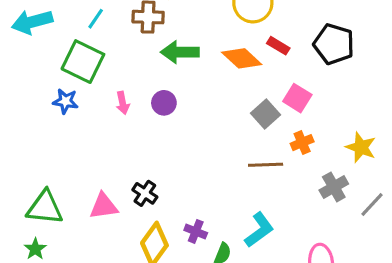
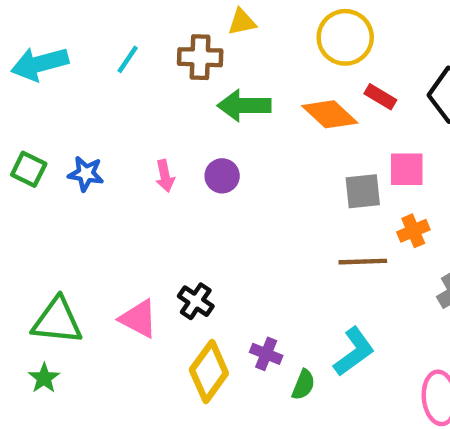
green square: (83, 62) -> (29, 169), moved, size x0.6
pink square: (297, 98) -> (407, 169), turned -32
gray square: (266, 114) -> (363, 191), turned 36
pink triangle: (104, 206) -> (139, 319), turned 36

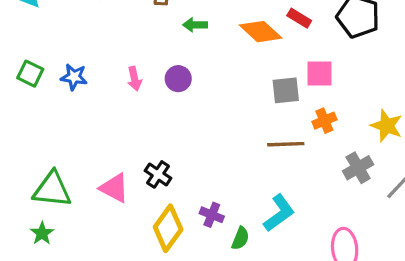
green arrow: (244, 106) -> (195, 25), size x0.6

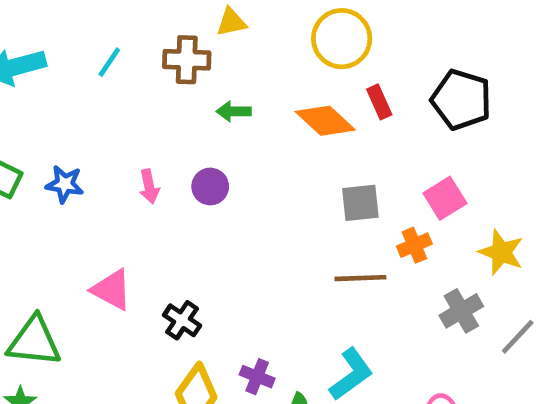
red rectangle: (299, 18) -> (379, 102), turned 35
pink square: (319, 74) -> (445, 198), moved, turned -32
pink triangle: (114, 188) -> (112, 290), moved

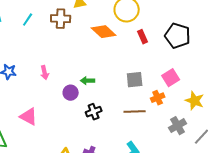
green arrow: (234, 111) -> (88, 81), moved
orange diamond: (325, 121) -> (104, 32), moved
purple circle: (210, 186) -> (71, 93), moved
black cross: (182, 320) -> (94, 112), moved, turned 35

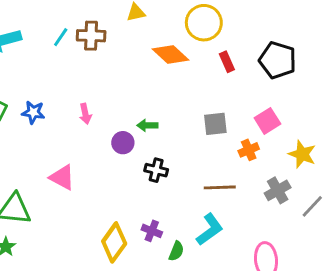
brown cross: (61, 19) -> (91, 36), moved
black cross: (94, 112) -> (156, 170), turned 35
brown line: (135, 112) -> (220, 187), moved

